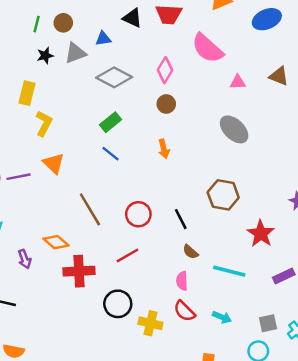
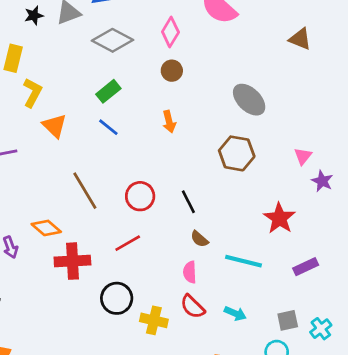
pink triangle: (238, 82) -> (303, 156), moved, turned -49
orange triangle: (54, 163) -> (55, 126), moved
brown hexagon: (223, 195) -> (237, 153), moved

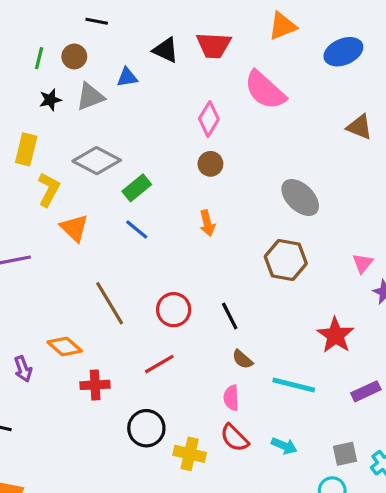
gray diamond: (112, 40) -> (97, 161), moved
red cross: (72, 261) -> (95, 385), size x0.7

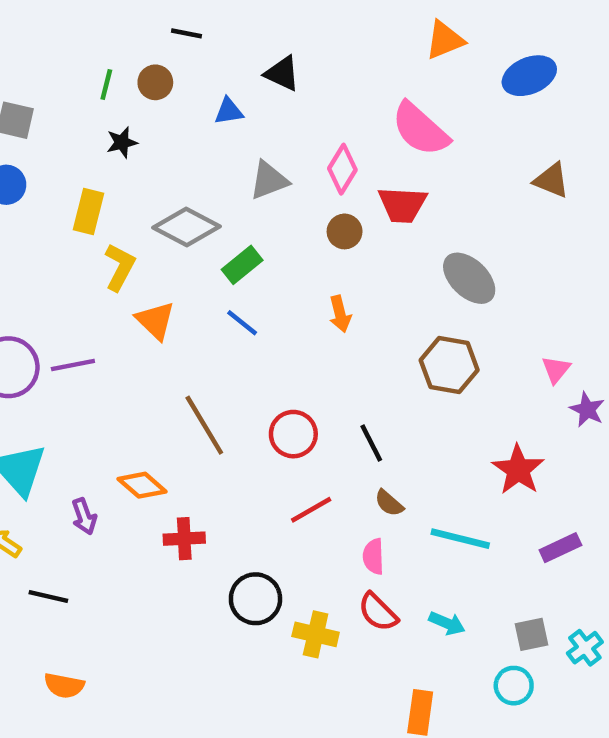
red trapezoid: (214, 45) -> (402, 205), moved
gray triangle: (90, 97) -> (269, 180), moved
red line: (159, 364) -> (311, 510), moved

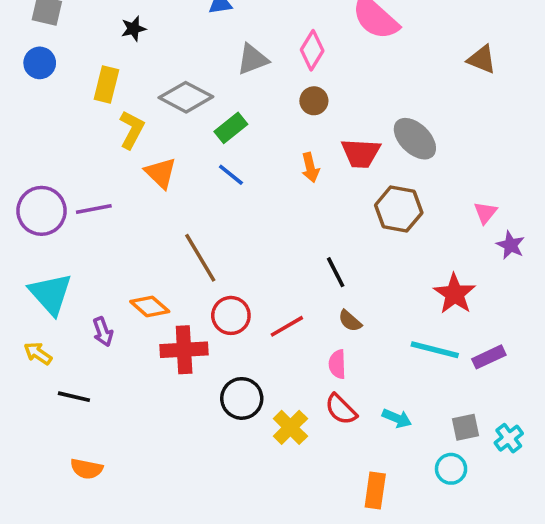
red trapezoid: (402, 205) -> (361, 153), moved
red circle: (293, 434) -> (231, 315), moved
red cross: (184, 539) -> (184, 350), size x1.4
cyan line: (460, 539) -> (435, 350), moved
yellow cross: (316, 634) -> (290, 427), turned 32

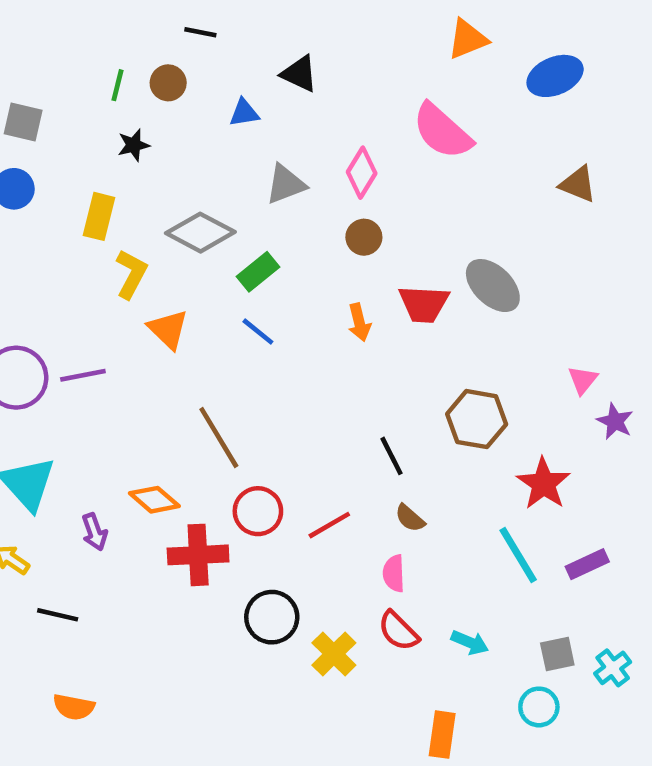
brown hexagon: (399, 209) -> (477, 419), moved
cyan line: (435, 350) -> (518, 555), turned 45

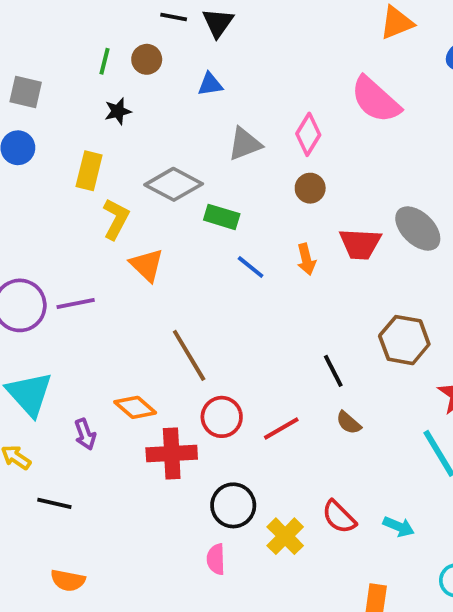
black triangle: (299, 74) -> (218, 23), moved, turned 40
green rectangle: (258, 272) -> (222, 217), turned 56
blue line: (258, 332) -> (251, 267), moved
pink semicircle: (394, 573) -> (216, 559), moved

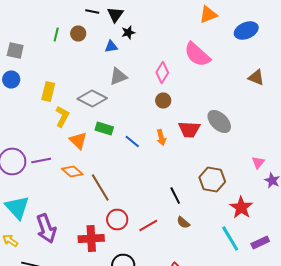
black star: (118, 111) -> (128, 32), moved
gray triangle: (245, 144) -> (118, 76), moved
green rectangle: (222, 217) -> (104, 128), moved
orange diamond: (135, 407) -> (72, 172), moved
purple arrow: (85, 434) -> (46, 228), size x1.8

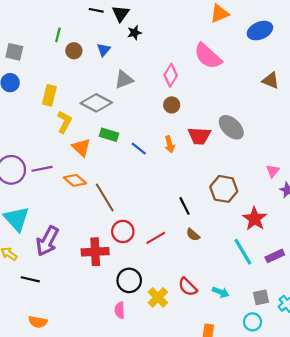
brown circle: (78, 34) -> (74, 51), moved
blue triangle: (111, 46) -> (104, 50), moved, turned -40
purple arrow: (46, 228) -> (47, 241), turned 48

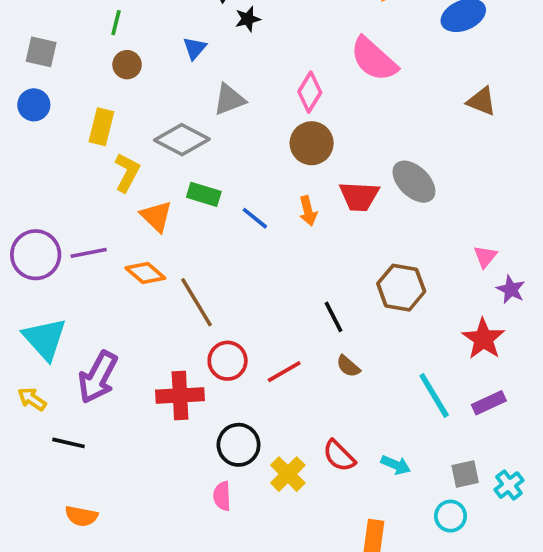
brown circle: (74, 51) -> (127, 65), moved
brown circle: (172, 105) -> (312, 143), size x1.5
red star: (255, 219) -> (483, 339), moved

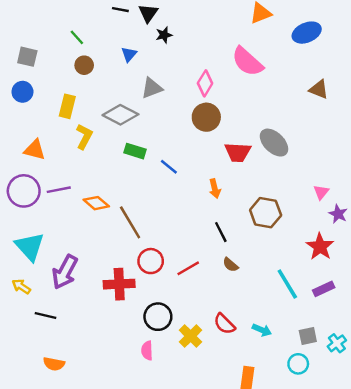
green line: (116, 23) -> (77, 37), turned -56
orange arrow: (308, 211) -> (215, 189), moved
orange triangle: (156, 216) -> (35, 150), moved, turned -30

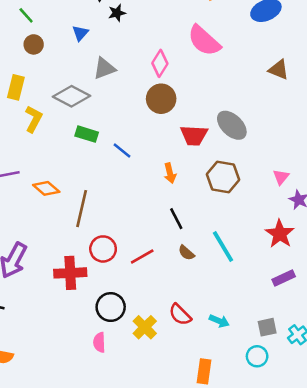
brown hexagon: (266, 213) -> (223, 177), moved
brown line: (130, 222) -> (82, 209), turned 44
cyan line: (287, 284) -> (223, 246), moved

